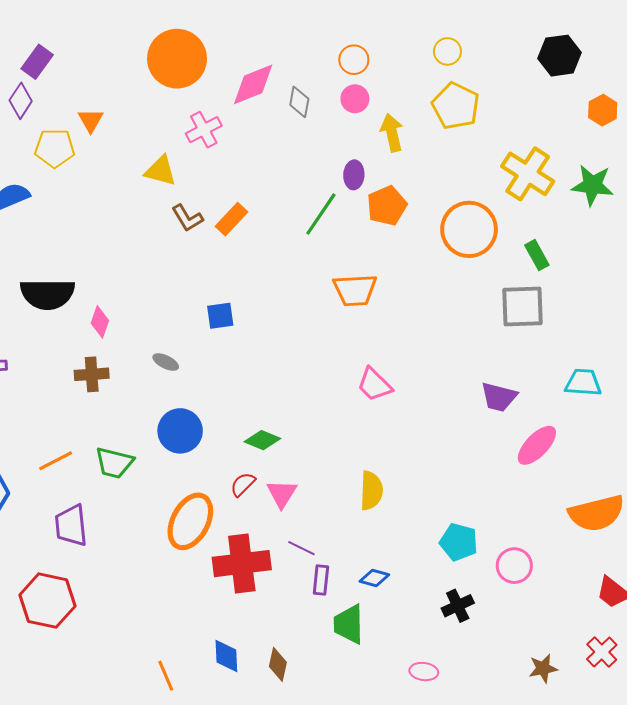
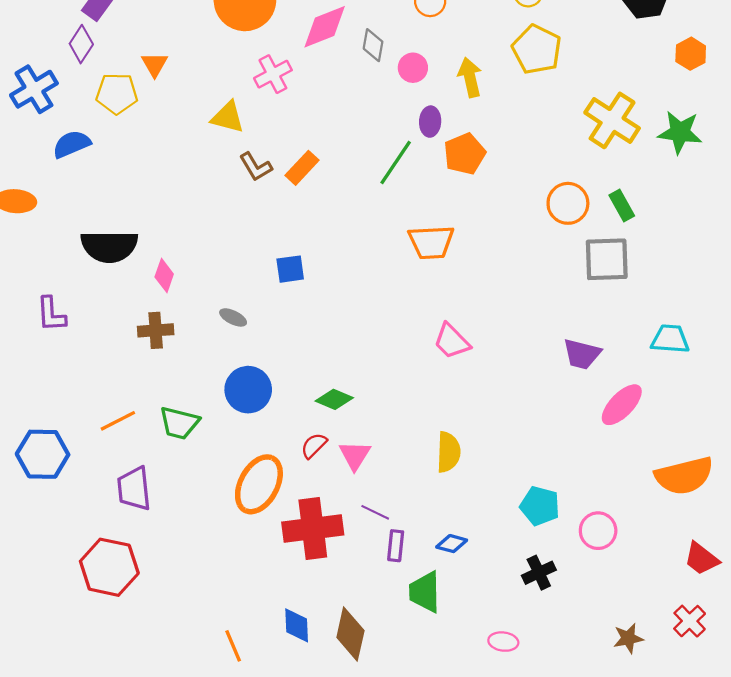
pink circle: (355, 99) -> (413, 68), moved
orange circle: (469, 229) -> (568, 203), moved, size x0.7
brown diamond: (278, 664) -> (350, 634), size x1.5

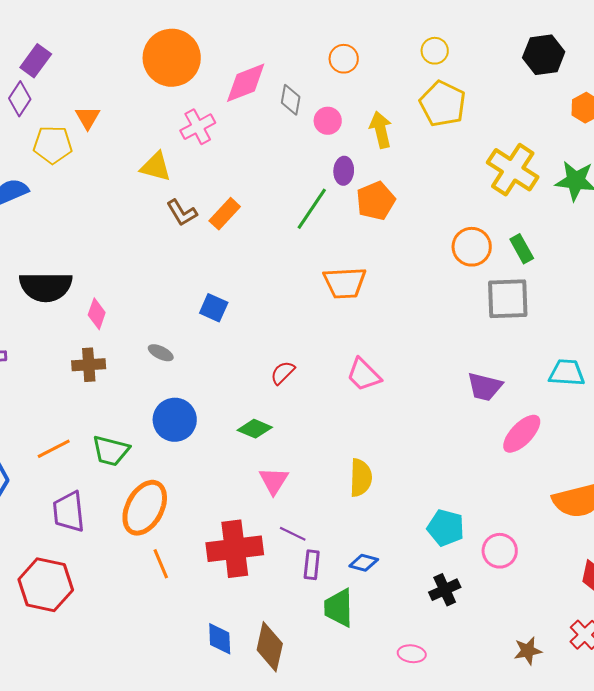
blue square: (290, 269) -> (214, 308), turned 32
red semicircle: (314, 446) -> (283, 373), moved
orange ellipse: (259, 484) -> (145, 508), moved
orange line: (233, 646) -> (161, 564), moved

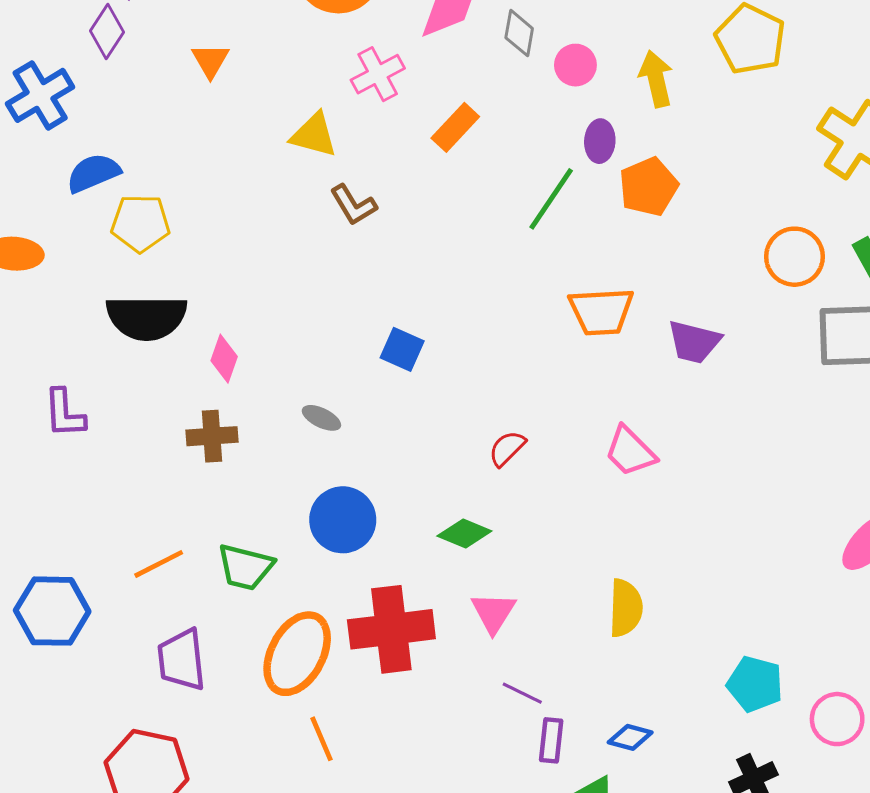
yellow pentagon: (53, 145) -> (140, 223), moved
orange rectangle: (225, 214) -> (455, 127), moved
purple trapezoid: (485, 387) -> (694, 342), moved
red cross: (235, 549) -> (391, 629), moved

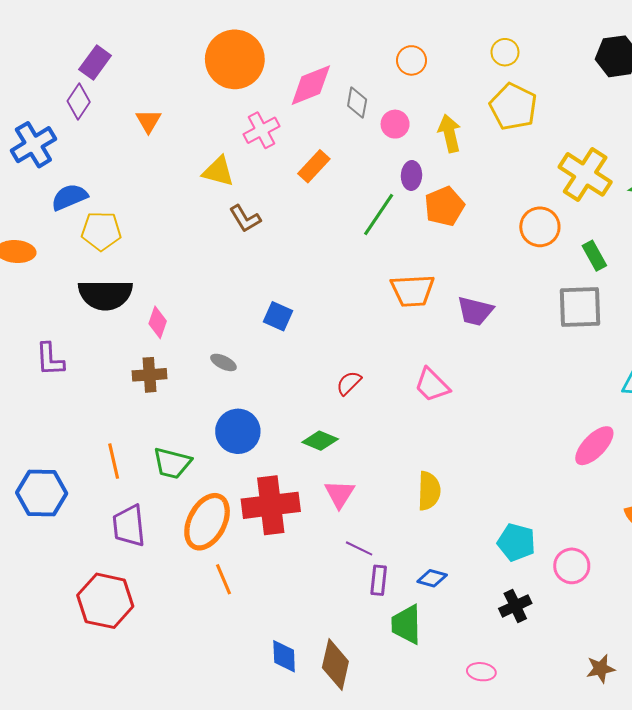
orange circle: (794, 257) -> (540, 227), moved
orange line: (159, 564) -> (114, 461), turned -76

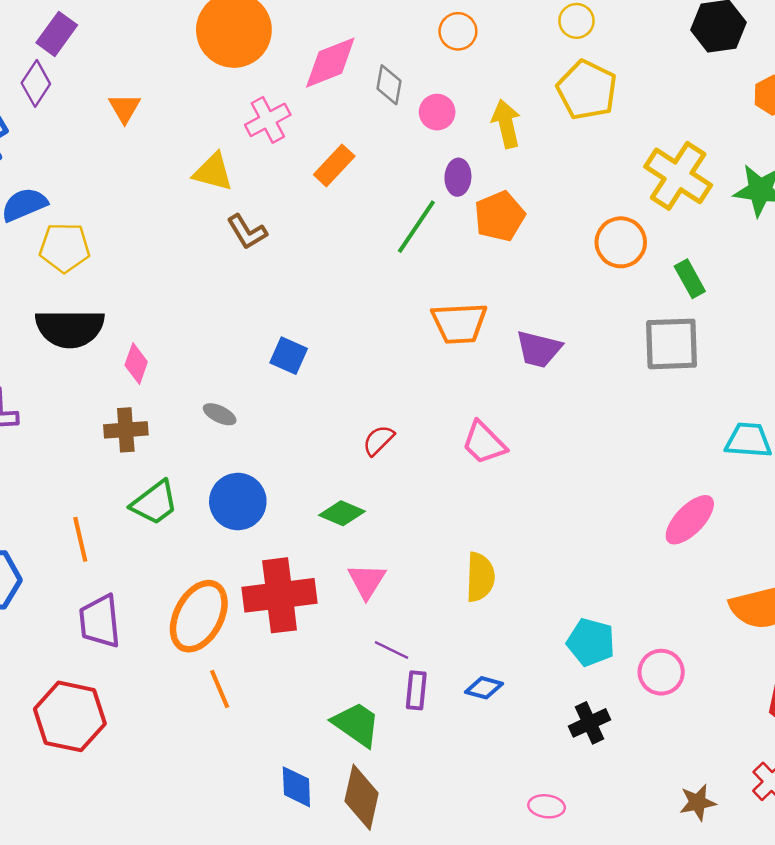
green trapezoid: (172, 463) -> (154, 503), moved, turned -51
green trapezoid: (406, 624) -> (356, 724), moved, turned 126

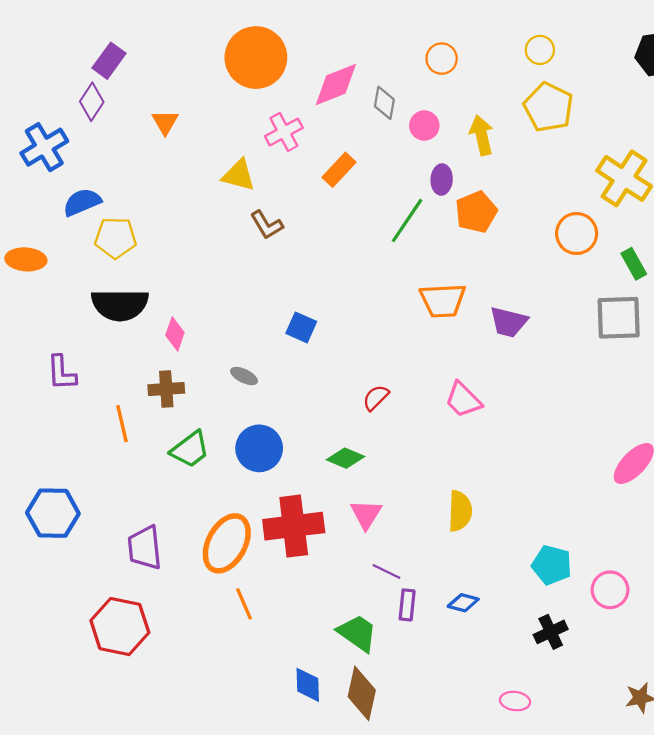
orange line: (80, 539) -> (122, 424), moved

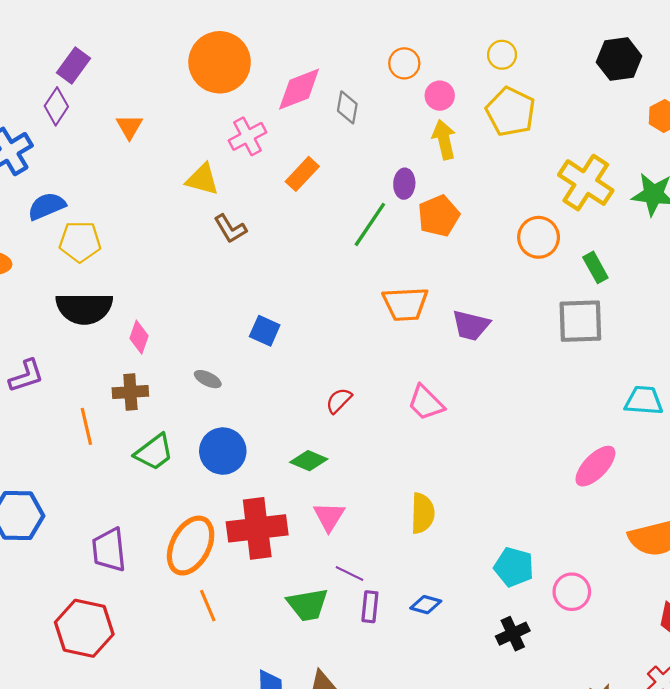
pink circle: (424, 126) -> (440, 96), moved
purple L-shape: (62, 373) -> (26, 376), turned -105
green trapezoid: (357, 633) -> (308, 605), moved, turned 135

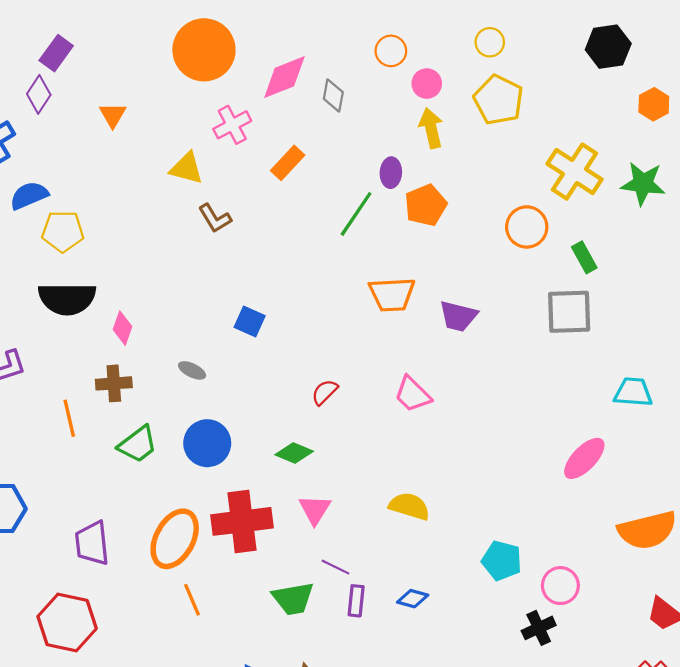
yellow semicircle: (423, 513) -> (409, 506), turned -75
black cross: (513, 634) -> (539, 628), moved

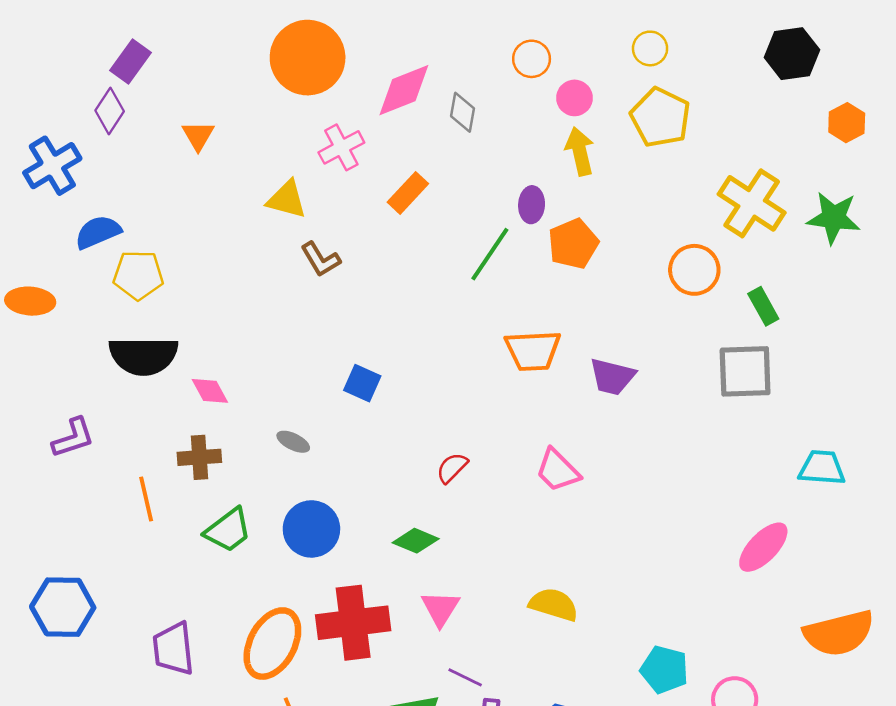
pink diamond: (122, 328) -> (210, 391), turned -48

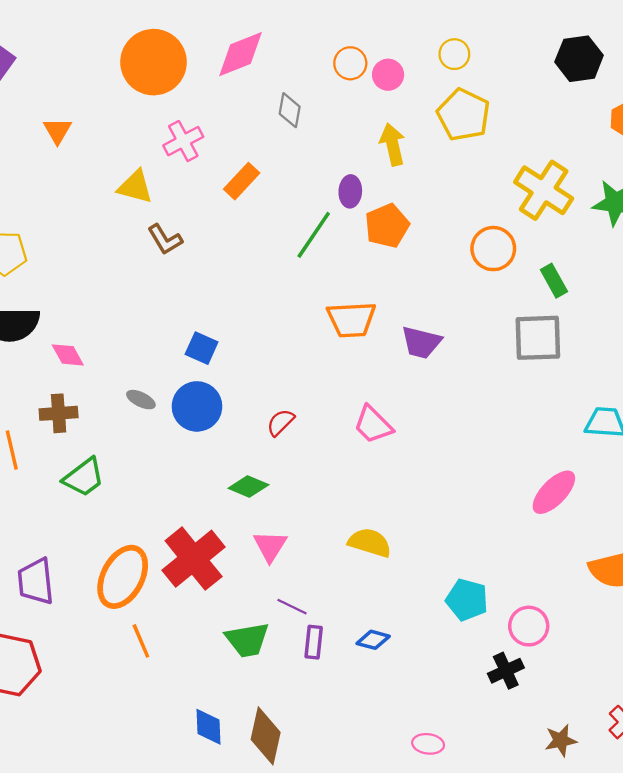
pink diamond: (404, 90) -> (240, 54), moved
pink circle: (574, 98) -> (388, 75), moved
blue circle: (311, 529) -> (197, 406), moved
red cross: (353, 623) -> (194, 559), turned -32

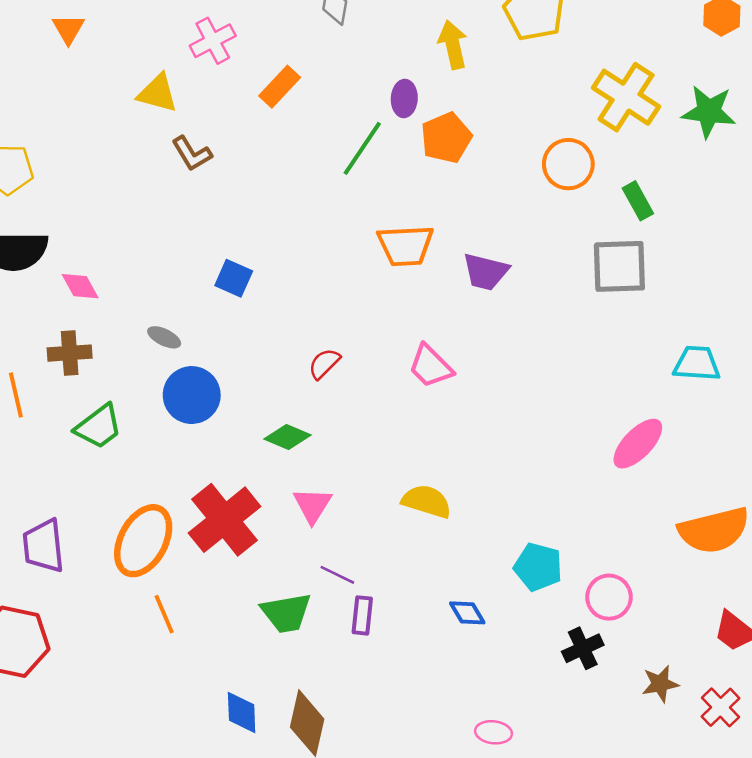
blue circle: (197, 406) -> (192, 395), moved
blue diamond: (373, 640) -> (467, 613), moved, turned 44
brown star: (561, 740) -> (660, 684), moved

